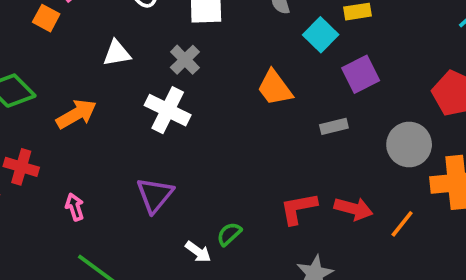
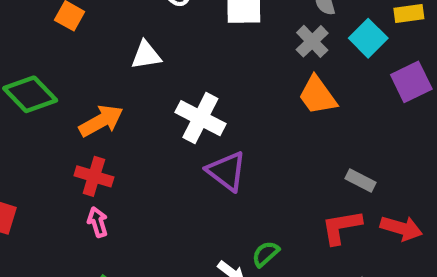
gray cross: (185, 60) -> (312, 41), moved
gray rectangle: (334, 126) -> (360, 180), moved, turned 40
red cross: (21, 167) -> (94, 176), moved
purple triangle: (155, 195) -> (227, 171), moved, turned -33

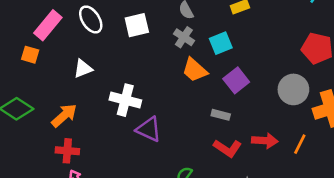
cyan square: (368, 38) -> (221, 43), moved, turned 35
purple square: (411, 82) -> (236, 80), moved
gray rectangle: (360, 180) -> (221, 115), moved
red L-shape: (341, 227) -> (228, 148), turned -124

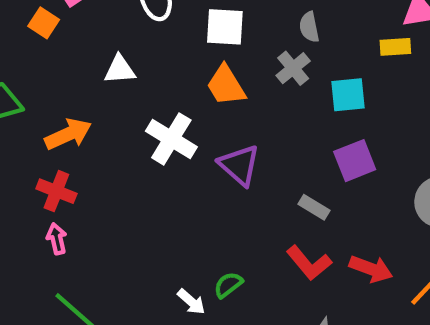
orange trapezoid: (195, 70) -> (226, 85), moved
purple triangle: (149, 129) -> (239, 165), moved

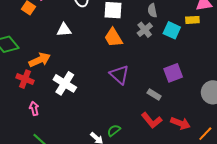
cyan square: (348, 95) -> (172, 30), moved, turned 30
white cross: (171, 139) -> (65, 83), moved
red cross: (56, 191) -> (25, 79), moved

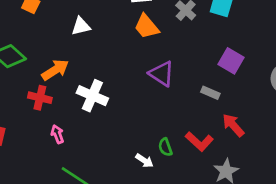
purple square: (173, 73) -> (231, 61), turned -30
red L-shape: (152, 120) -> (199, 141), moved
red arrow: (180, 123) -> (233, 125), moved, turned -144
green semicircle: (114, 130) -> (165, 147), turned -64

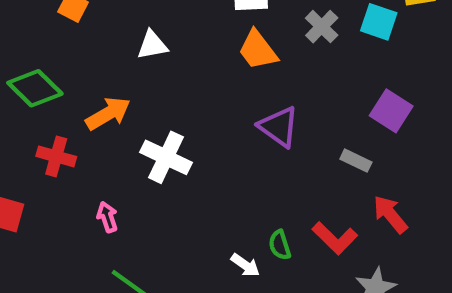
red cross: (40, 98) -> (56, 156), moved

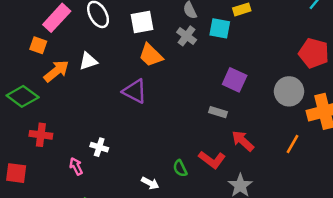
orange arrow: (108, 114) -> (56, 71), moved
purple triangle: (279, 127) -> (135, 91), moved
white cross: (166, 157) -> (99, 147), moved, size x0.6
white arrow: (245, 265) -> (150, 183), moved

